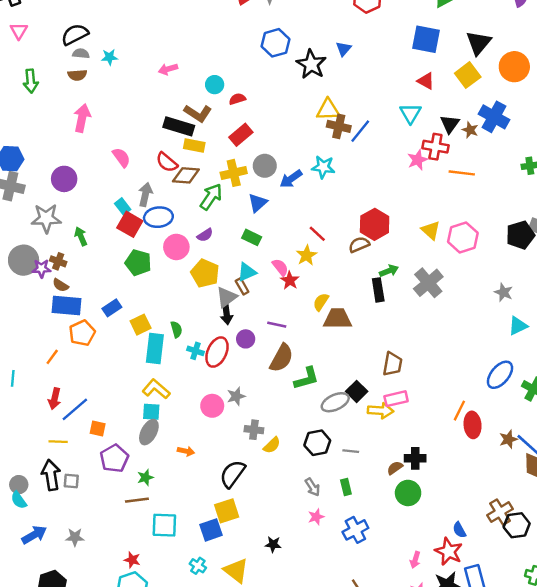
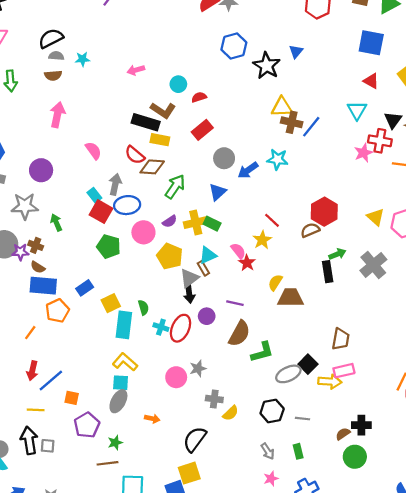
yellow cross: (234, 173) -> (196, 223), moved

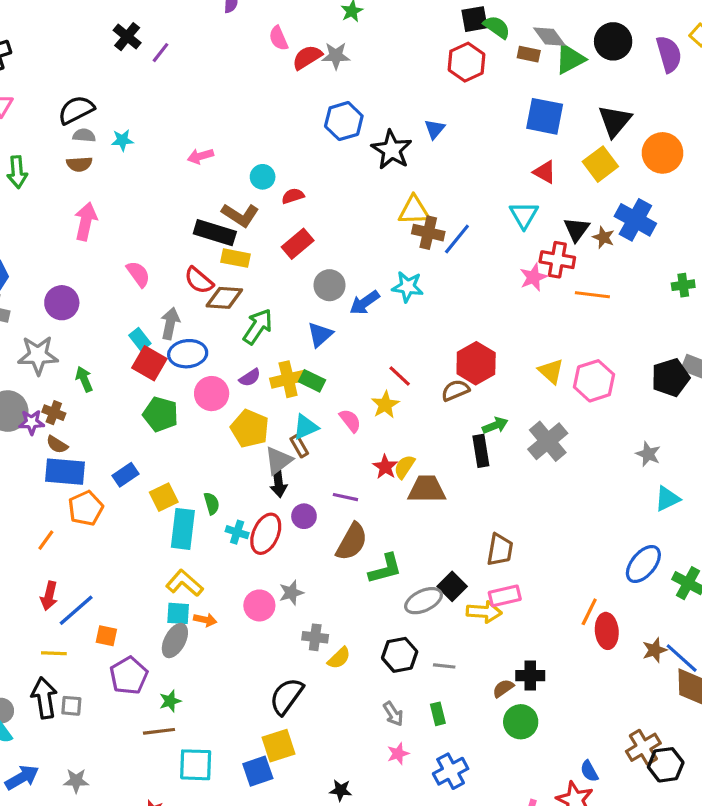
red star: (247, 263) -> (385, 467), moved
orange arrow: (152, 419) -> (205, 620), moved

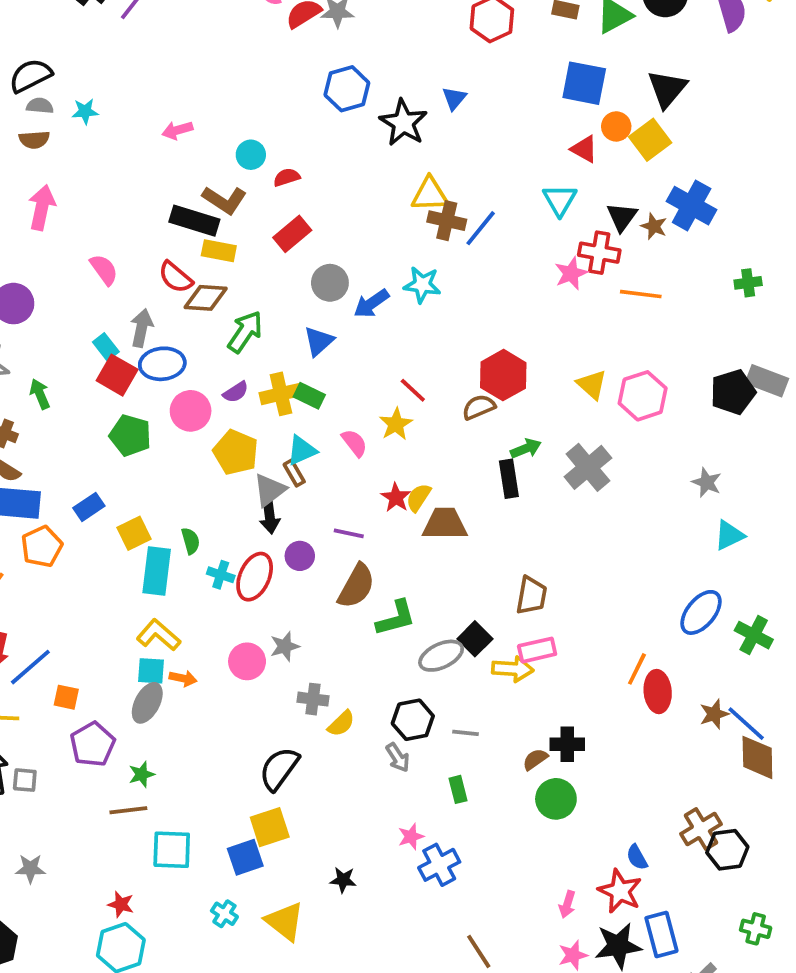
orange circle: (663, 153) -> (616, 126), moved, size x0.6
gray arrow: (393, 714) -> (398, 757), moved
blue cross: (451, 771) -> (439, 865), moved

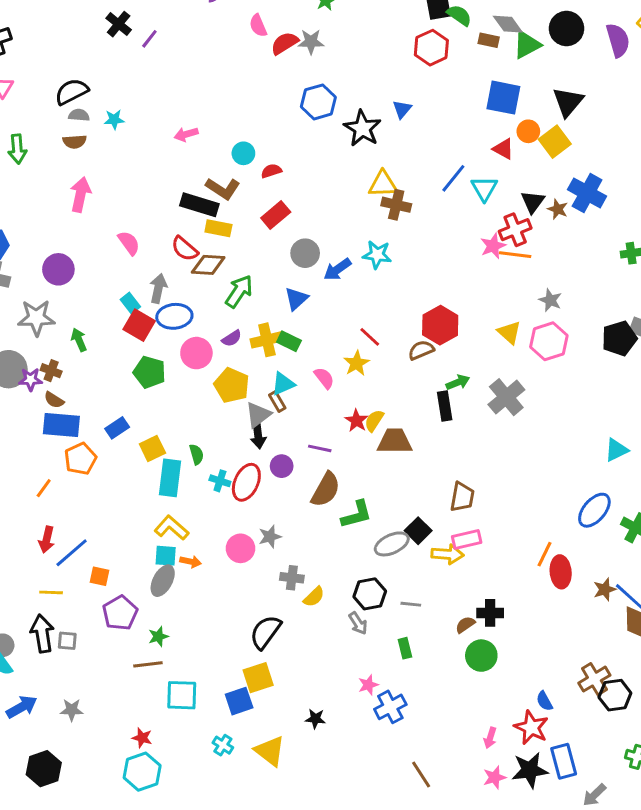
blue line: (481, 228) -> (453, 178), moved
red cross: (599, 253) -> (515, 230), turned -32
orange line: (641, 294) -> (515, 255), moved
gray star: (707, 482) -> (550, 300), moved

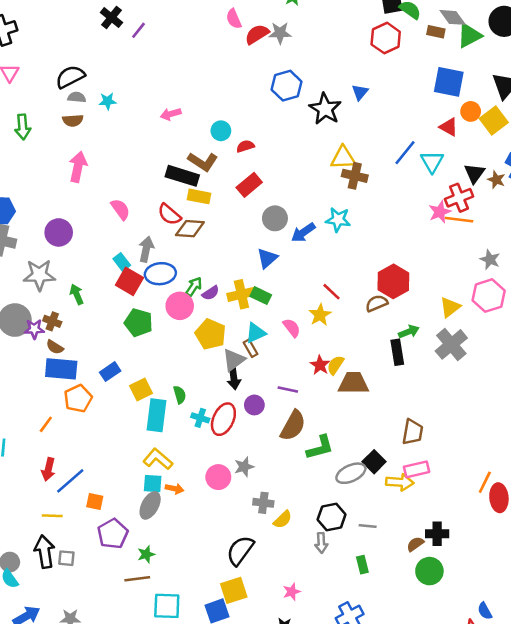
green arrow: (239, 291) -> (194, 287), moved, size x0.7
yellow triangle: (509, 332) -> (450, 307), moved, turned 40
gray arrow: (358, 623) -> (321, 543), turned 30
pink star: (368, 685) -> (292, 592), moved

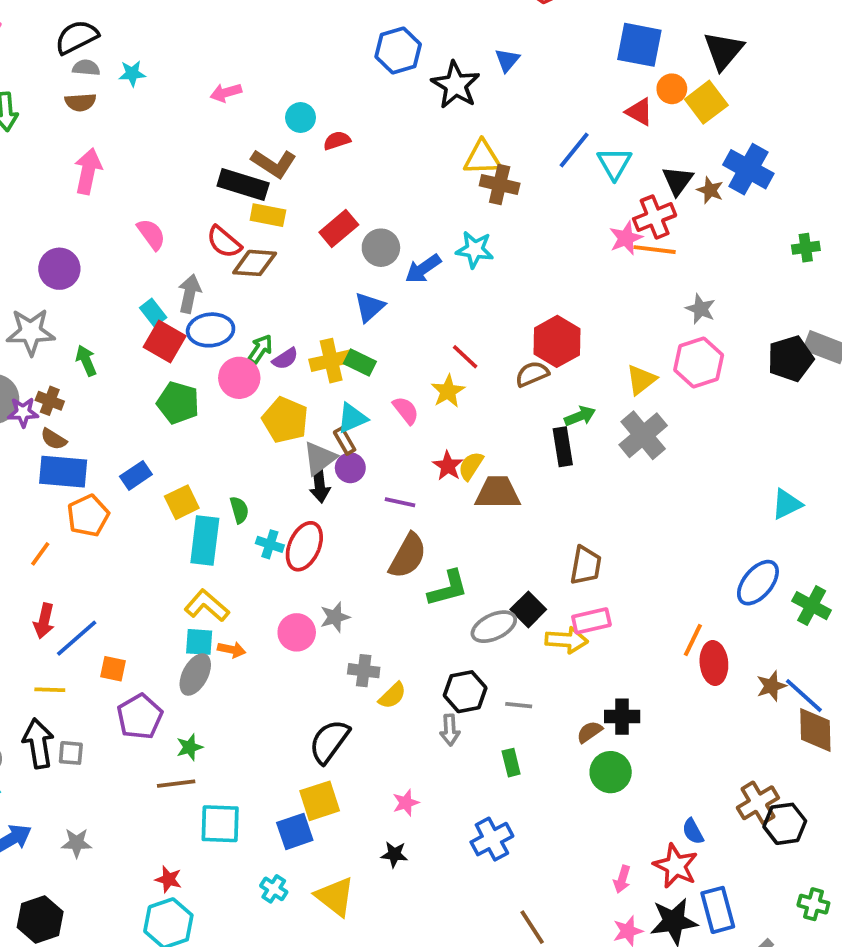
red rectangle: (249, 185) -> (339, 229), moved
purple circle: (254, 405) -> (350, 468), moved

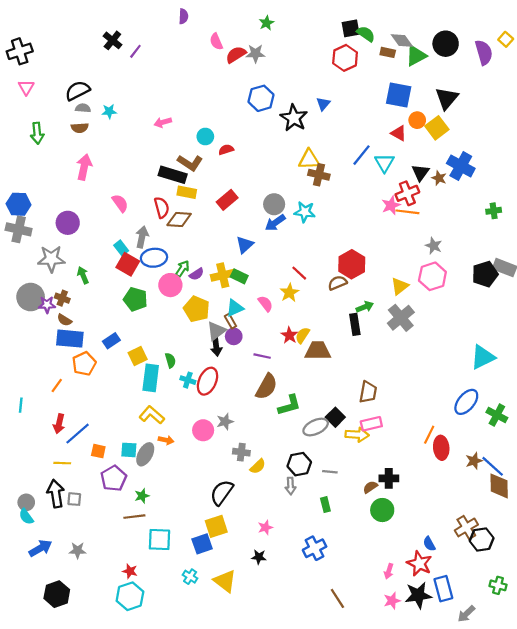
red semicircle: (224, 242) -> (162, 207), turned -145
gray circle: (381, 248) -> (274, 204), moved
cyan triangle: (787, 504) -> (483, 357), size x1.4
cyan square: (199, 642) -> (129, 450), moved

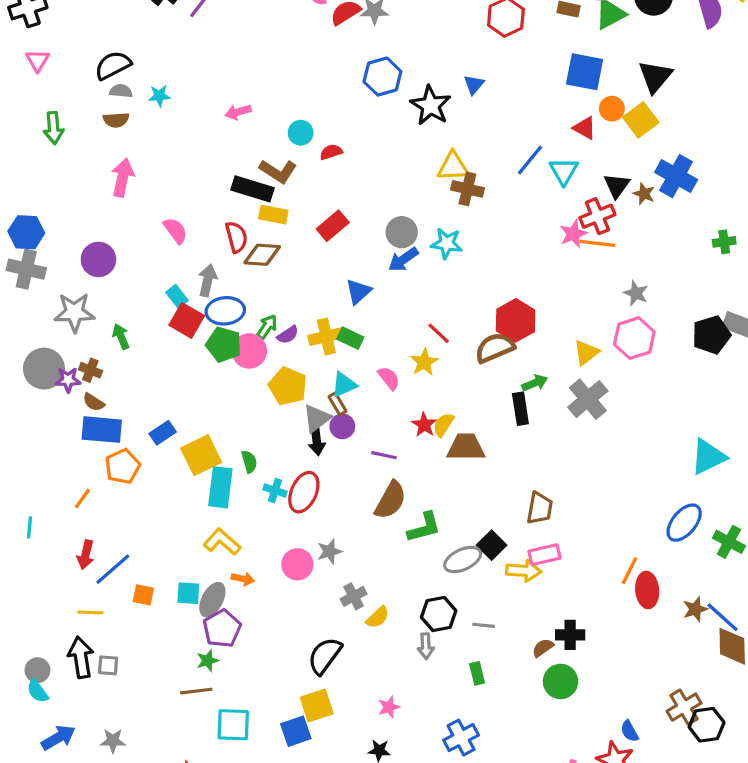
brown semicircle: (337, 283) -> (495, 348), size x1.4
green pentagon: (135, 299) -> (224, 345), moved
yellow square: (138, 356) -> (201, 455), size x1.4
gray cross: (241, 452) -> (354, 596), turned -35
purple pentagon: (114, 478) -> (222, 628), moved

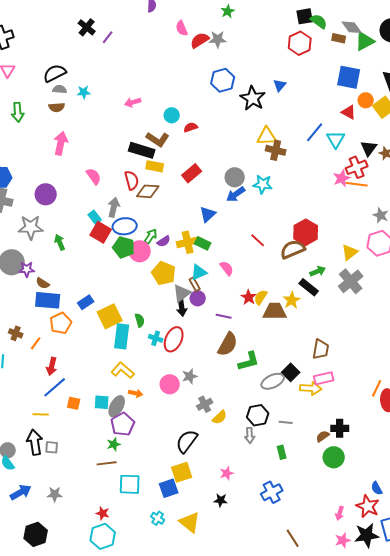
yellow star: (424, 362) -> (292, 300), moved
brown cross: (90, 370) -> (16, 333), moved
black rectangle: (520, 409) -> (309, 287), turned -42
red arrow: (86, 555) -> (52, 366), moved

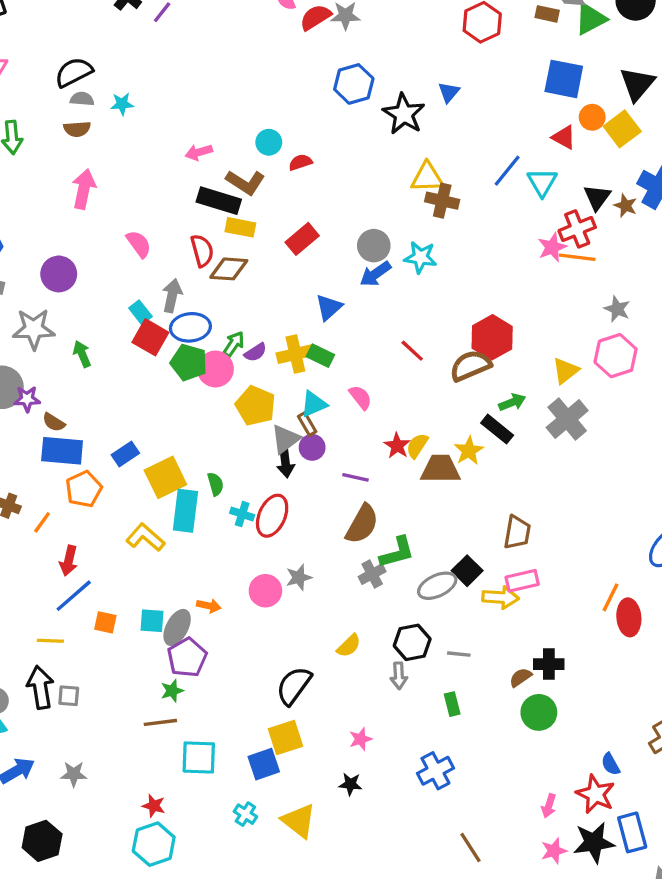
pink arrow: (133, 102) -> (199, 152), moved
yellow L-shape: (123, 370) -> (145, 537), moved
gray cross: (205, 404) -> (372, 574), moved

